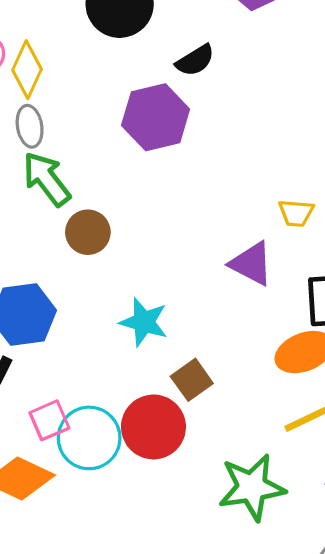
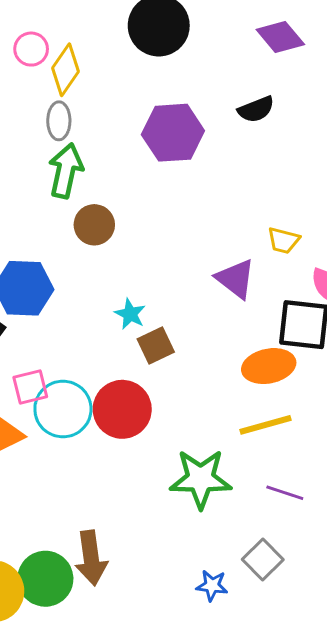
black semicircle: (195, 60) -> (256, 109), moved
green arrow: (47, 179) -> (66, 171), turned 40
cyan star: (144, 322) -> (130, 314), size x0.7
brown square: (192, 380) -> (156, 345), moved

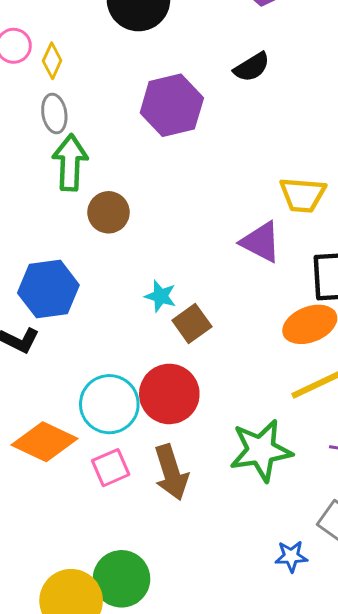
yellow diamond: (65, 70) -> (52, 61), size x0.7
yellow trapezoid: (284, 240) -> (303, 195), size x1.4
pink square: (30, 387) -> (111, 468), moved
brown arrow: (91, 558) -> (171, 472), moved

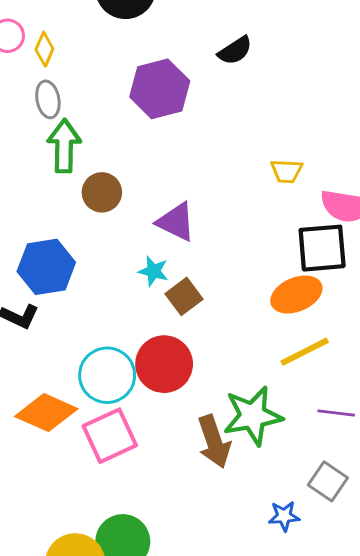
yellow trapezoid: (303, 195) -> (287, 171), size x0.7
purple triangle: (261, 242) -> (176, 222), moved
pink square: (111, 468) -> (110, 436), size x1.5
brown arrow: (171, 472) -> (214, 442), moved

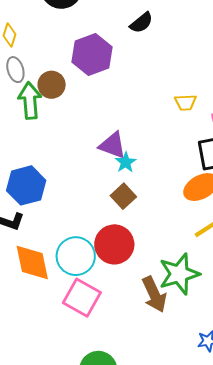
brown circle: (102, 192) -> (52, 85), moved
cyan star: (153, 271) -> (126, 162), moved, turned 30
orange diamond: (46, 413) -> (32, 263), moved, turned 60
pink square: (110, 436) -> (82, 298), turned -30

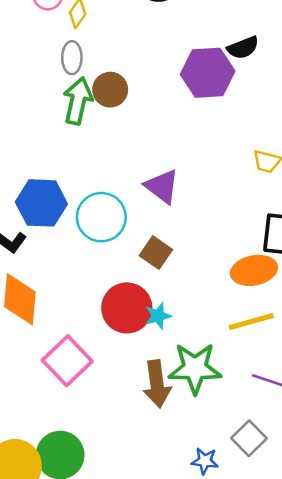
purple hexagon: (92, 54) -> (208, 73), moved
cyan star: (126, 162) -> (158, 316), moved
brown square: (123, 196) -> (156, 253), turned -30
cyan circle: (76, 256) -> (101, 217), moved

